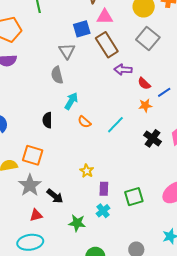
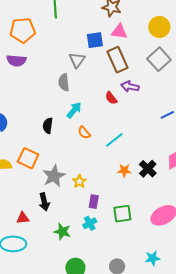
red semicircle: (144, 83) -> (111, 98), moved
orange star: (145, 105) -> (124, 171), moved
black cross: (153, 138) -> (148, 169), moved
gray star: (30, 185) -> (54, 176), moved
black arrow: (55, 196) -> (44, 202), turned 30

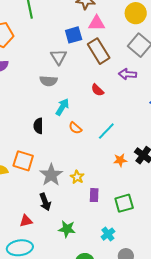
gray semicircle: (64, 82) -> (48, 81), turned -72
purple arrow: (130, 86) -> (127, 74), moved
cyan cross: (90, 223) -> (108, 234), moved

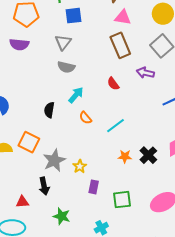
blue square: (74, 35) -> (73, 16), moved
gray triangle: (59, 57) -> (63, 42), moved

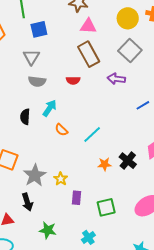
red semicircle: (113, 84) -> (73, 80), moved, turned -48
black semicircle: (49, 110) -> (25, 117), moved

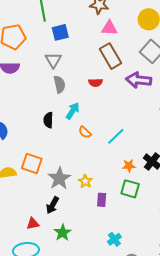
purple arrow: (116, 79) -> (139, 80), size x1.4
gray semicircle: (37, 81) -> (59, 84), turned -108
black arrow: (27, 202) -> (52, 205), turned 48
green square: (106, 207) -> (130, 189), moved, turned 30
green star: (48, 230) -> (63, 233), moved, turned 30

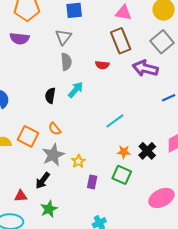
orange semicircle: (85, 132) -> (55, 129), moved

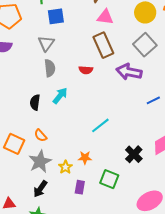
orange star: (124, 152) -> (85, 158), moved
black arrow: (43, 180) -> (40, 189), moved

